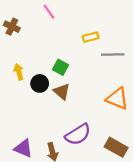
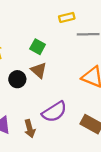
black circle: (40, 83) -> (17, 79), moved

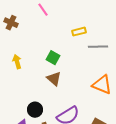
black circle: (17, 79) -> (35, 110), moved

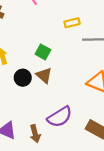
black circle: (35, 110) -> (23, 78), moved

